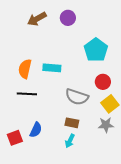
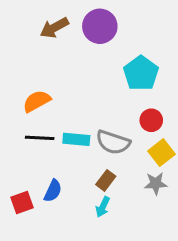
purple circle: (68, 18) -> (100, 26), size x1.5
cyan rectangle: (52, 68) -> (76, 139), moved
orange semicircle: (25, 69) -> (37, 101), turned 48
brown rectangle: (72, 123) -> (106, 180), turned -64

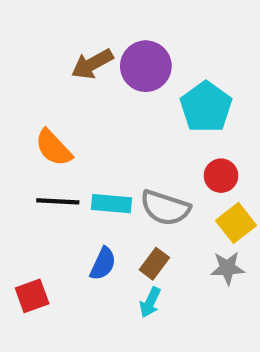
purple circle: (100, 26) -> (146, 66), moved
brown arrow: (54, 28) -> (92, 64), moved
orange semicircle: (37, 101) -> (54, 148), turned -104
blue semicircle: (53, 191) -> (103, 264), moved

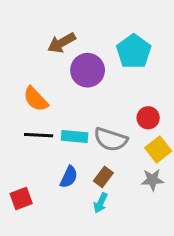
purple circle: (146, 66) -> (88, 70), moved
cyan pentagon: (206, 107) -> (134, 51), moved

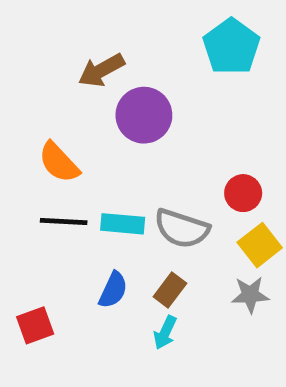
cyan pentagon: (134, 51) -> (231, 47), moved

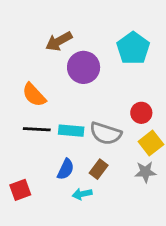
cyan pentagon: (231, 47) -> (133, 48), moved
cyan arrow: (165, 333) -> (82, 194), moved, turned 54

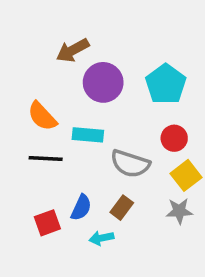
cyan pentagon: (133, 48) -> (166, 84), moved
cyan rectangle: (71, 131) -> (88, 135), moved
red square: (20, 190) -> (47, 223), moved

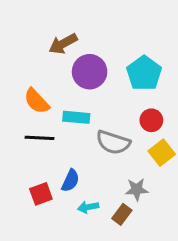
brown rectangle: (122, 208) -> (122, 214), moved
gray star: (179, 211) -> (137, 189), moved

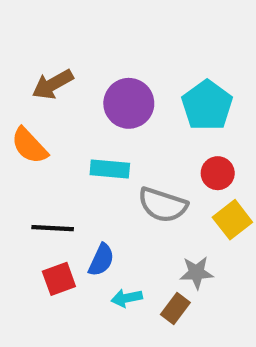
brown arrow: (63, 44) -> (53, 84), moved
orange semicircle: (37, 101) -> (29, 146), moved
black line: (40, 138) -> (53, 228), moved

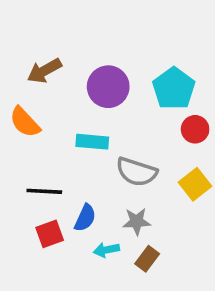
red circle: (218, 173) -> (195, 129), moved
gray star: (197, 273) -> (137, 221), moved

